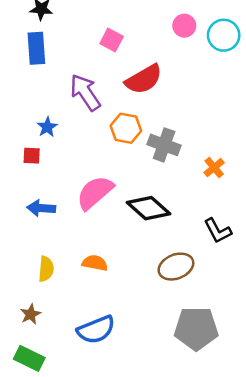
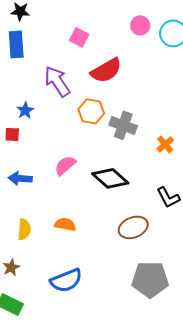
pink semicircle: (95, 193) -> (65, 165), size x0.7

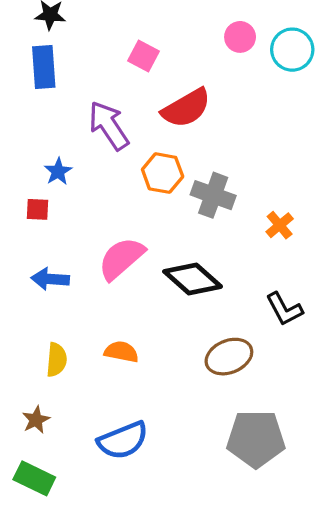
pink semicircle: (65, 165) -> (121, 258), size x1.4

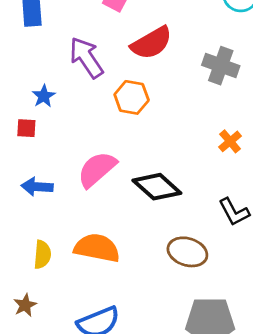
gray cross: (213, 195) -> (221, 66), moved
orange semicircle: (121, 352) -> (97, 248), size x1.6
brown ellipse: (229, 357) -> (187, 252), turned 39

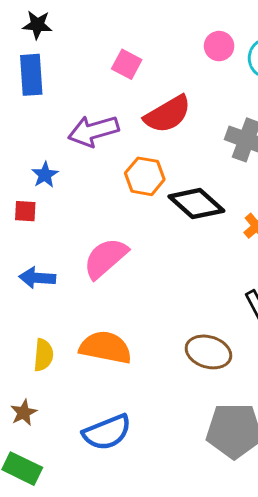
purple arrow: (86, 58) -> (93, 131), turned -72
black diamond: (157, 187) -> (196, 204), moved

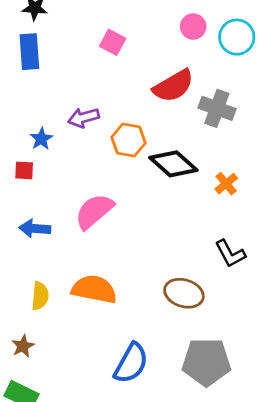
red semicircle: (168, 114) -> (173, 86), moved
purple arrow: (93, 131) -> (84, 118), moved, size x0.7
blue semicircle: (107, 432) -> (131, 363), moved, turned -39

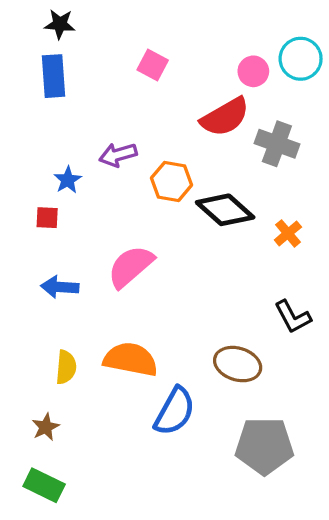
pink circle: (193, 27) -> (253, 71), moved
blue semicircle: (131, 363) -> (175, 411), moved

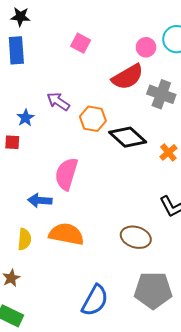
purple arrow: (118, 155) -> (58, 101), turned 50
pink semicircle: (131, 266) -> (66, 174), turned -32
blue arrow: (60, 287) -> (40, 200), moved
blue semicircle: (175, 411) -> (95, 300), moved

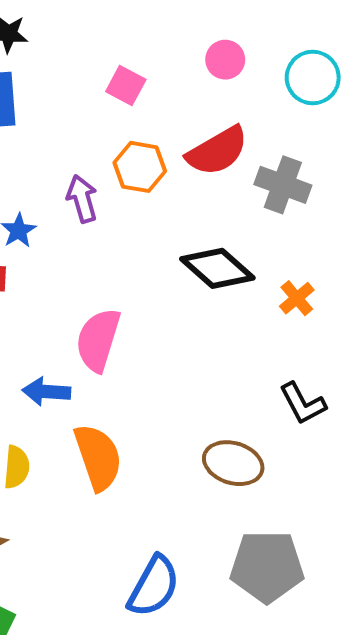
pink circle: (146, 47) -> (225, 60), moved
purple arrow: (58, 101) -> (82, 199), turned 40
orange hexagon: (93, 119) -> (140, 167), moved
orange semicircle: (66, 234) -> (98, 457), turned 60

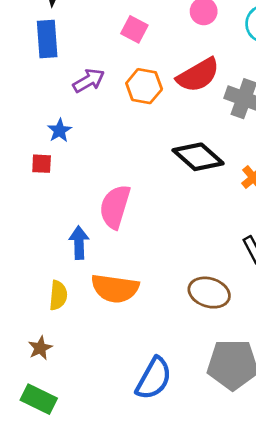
purple arrow: (82, 199) -> (89, 81), moved, turned 76
blue arrow: (46, 392) -> (79, 243), turned 84
orange semicircle: (98, 457) -> (115, 288), turned 117

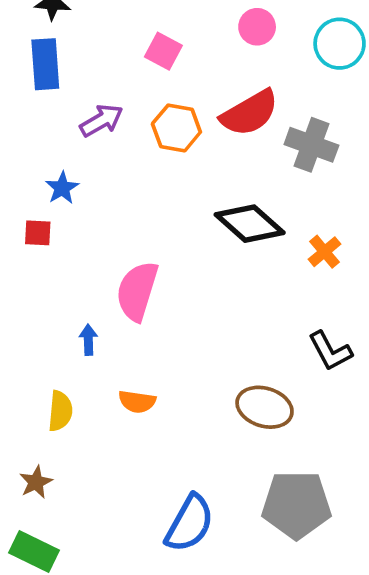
blue arrow: (79, 243) -> (88, 340), size x0.7
orange semicircle: (115, 288) -> (137, 402), size x0.6

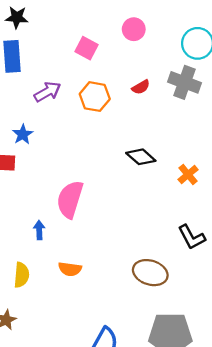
pink circle: (257, 27) -> (134, 29), moved
red semicircle: (250, 113) -> (141, 87), size x0.5
gray cross: (311, 145) -> (185, 82), moved
black diamond: (250, 224) -> (141, 157), size x0.7

